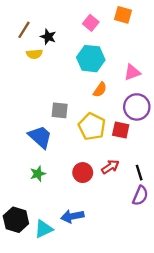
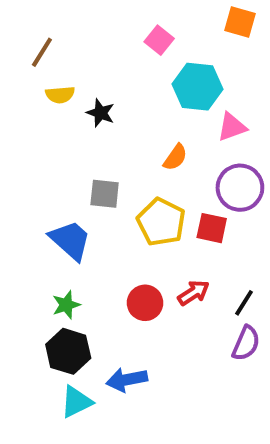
orange square: (123, 15) -> (240, 22), moved
black star: (48, 37) -> (101, 113), moved
cyan hexagon: (91, 59) -> (198, 87), moved
black line: (139, 173) -> (244, 303), turned 49
black hexagon: (16, 220) -> (68, 351), moved

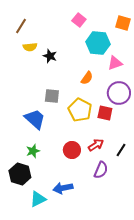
orange square: (240, 22) -> (123, 23), moved
purple semicircle: (246, 343) -> (101, 170), moved
black hexagon: (68, 351) -> (20, 174), moved

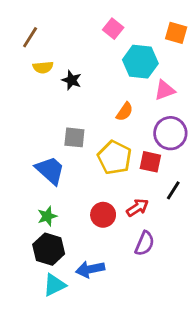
black line: (121, 150) -> (173, 190), moved
black hexagon: (20, 174) -> (49, 249), moved

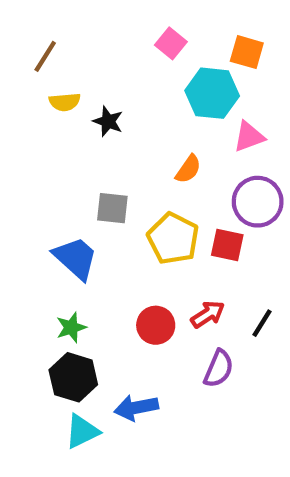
orange square: (176, 33) -> (247, 52), moved
black line: (173, 190) -> (262, 323), moved

